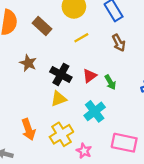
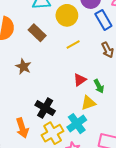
black cross: (61, 74) -> (45, 108), moved
yellow triangle: (59, 99) -> (88, 103), moved
cyan cross: (95, 111) -> (77, 124), moved

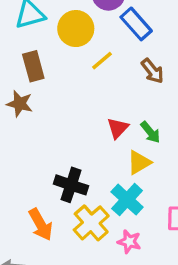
brown rectangle: (37, 33) -> (33, 66), turned 42
yellow line: (73, 44) -> (102, 61), moved
brown star: (23, 67) -> (20, 104), moved

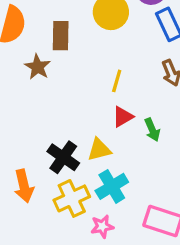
yellow line: (102, 61) -> (117, 81), moved, turned -50
yellow triangle: (139, 162) -> (99, 150), moved
pink star: (129, 242) -> (102, 226), turned 30

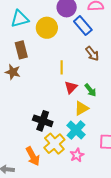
yellow triangle: (99, 150) -> (81, 108), moved
orange arrow: (24, 186) -> (33, 156), moved

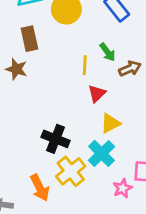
brown arrow: (92, 54) -> (130, 69), moved, turned -77
green arrow: (90, 90) -> (108, 52), moved
pink star: (77, 155) -> (122, 188), moved

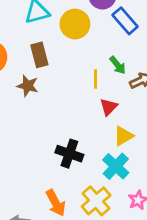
yellow cross: (71, 171) -> (96, 201), moved

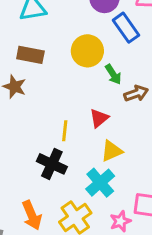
yellow circle: (75, 24) -> (87, 51), moved
brown rectangle: (39, 55) -> (30, 55), turned -70
yellow line: (96, 79) -> (65, 131), moved

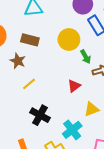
yellow line: (65, 131) -> (29, 84), moved, turned 40
yellow triangle: (112, 151) -> (92, 109), moved

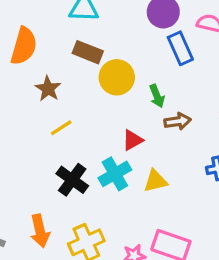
yellow circle: (69, 39) -> (117, 77), moved
brown rectangle: (30, 40) -> (88, 52), moved
cyan cross: (72, 130) -> (115, 174), moved

